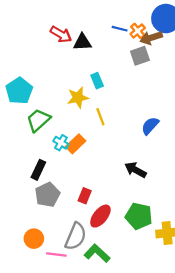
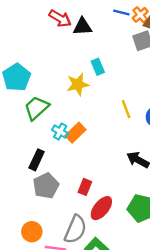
yellow line: (100, 117) -> (126, 109), moved

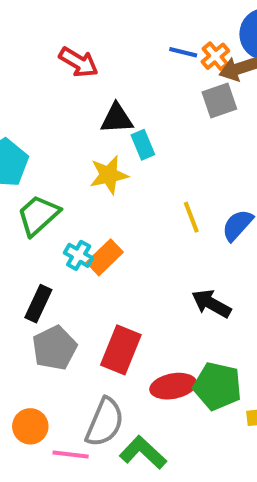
black triangle: (82, 27) -> (117, 119), moved
red rectangle: (85, 187) -> (121, 350), size x1.6
red ellipse: (101, 208) -> (173, 386), moved, turned 40

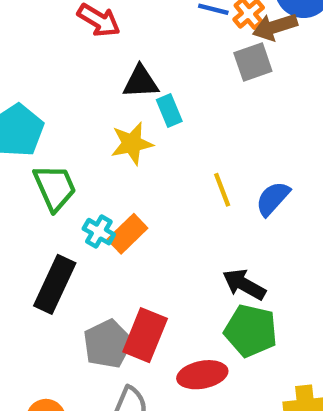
green trapezoid: (38, 215) -> (55, 188), turned 108
black rectangle: (38, 304) -> (55, 284), size x1.4
gray pentagon: (54, 348) -> (108, 344), moved
green pentagon: (217, 386) -> (251, 331), moved

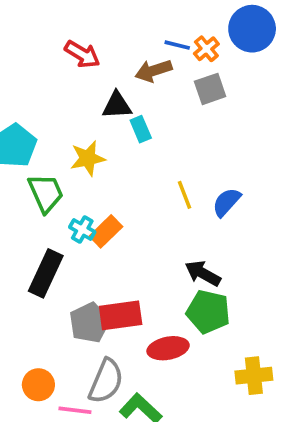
brown arrow: (275, 27) -> (153, 71), moved
yellow star: (132, 144) -> (88, 158), moved
red rectangle: (145, 335) -> (121, 315), turned 60

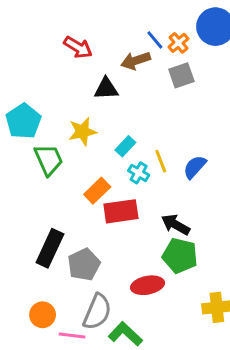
blue line: (177, 45) -> (155, 40), turned 36
cyan rectangle: (141, 129) -> (125, 146), moved, turned 66
cyan cross: (82, 230) -> (139, 173), moved
black rectangle: (46, 273) -> (50, 248), moved
red rectangle: (121, 315) -> (121, 211), moved

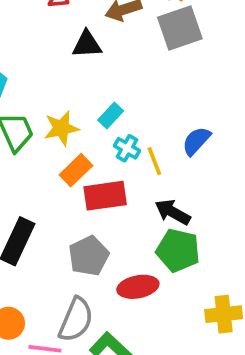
gray square: (181, 75) -> (180, 28), size x1.4
yellow star: (82, 132) -> (61, 128), moved
yellow line: (161, 161) -> (154, 161), moved
gray pentagon: (84, 265) -> (89, 256), moved

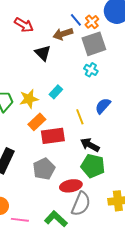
black triangle: (87, 44) -> (43, 53), turned 48
cyan cross: (127, 148) -> (91, 70), moved
gray semicircle: (76, 320) -> (81, 204), moved

